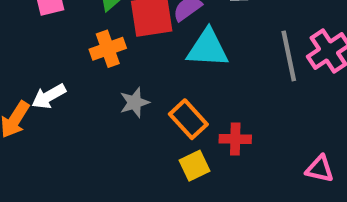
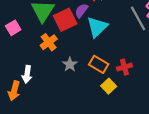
cyan triangle: (208, 48) -> (97, 27), turned -30
white arrow: (49, 96) -> (27, 74), turned -35

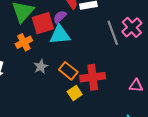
cyan triangle: (97, 27) -> (60, 35), moved, turned 30
red cross: (124, 67) -> (93, 77), size x1.6

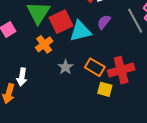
purple semicircle: (60, 17) -> (104, 22), moved
yellow square: (75, 93) -> (105, 89), turned -32

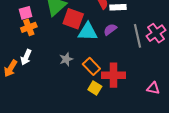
red square: (61, 22) -> (73, 19), turned 30
orange cross: (44, 44) -> (29, 27), moved

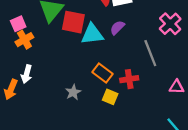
gray line: (138, 36) -> (150, 53), moved
gray star: (66, 59) -> (73, 92), moved
red cross: (114, 75) -> (129, 79), size x0.7

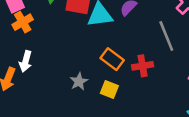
yellow square: (110, 97) -> (109, 89), moved

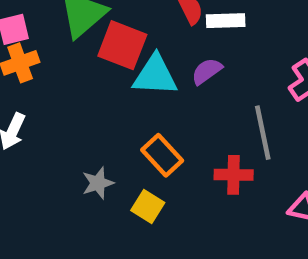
red cross: (143, 66) -> (234, 175), moved

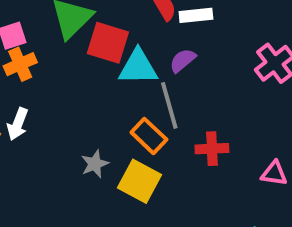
gray line: (263, 133) -> (169, 105), moved
yellow square: (148, 207) -> (139, 181), size x1.5

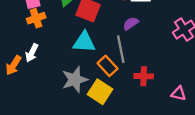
cyan triangle: (138, 67) -> (84, 42), moved
gray star: (95, 164) -> (75, 80), size x1.6

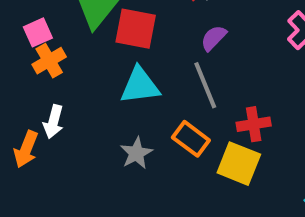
orange rectangle: (108, 66) -> (191, 139), moved
gray star: (75, 80) -> (136, 153), size x0.7
yellow square: (100, 92) -> (239, 164), moved

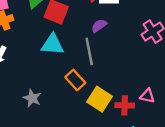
red cross: (254, 124) -> (125, 105), moved
gray star: (136, 153) -> (32, 98), moved, turned -30

